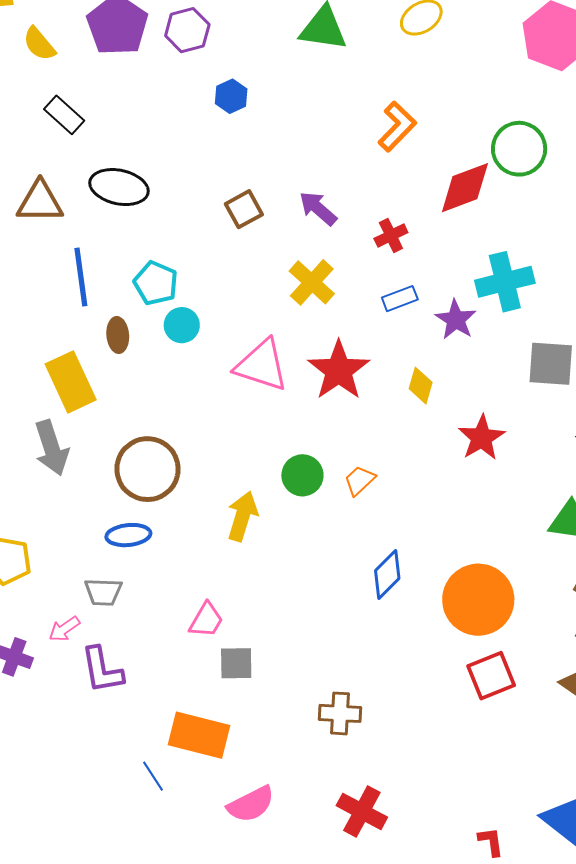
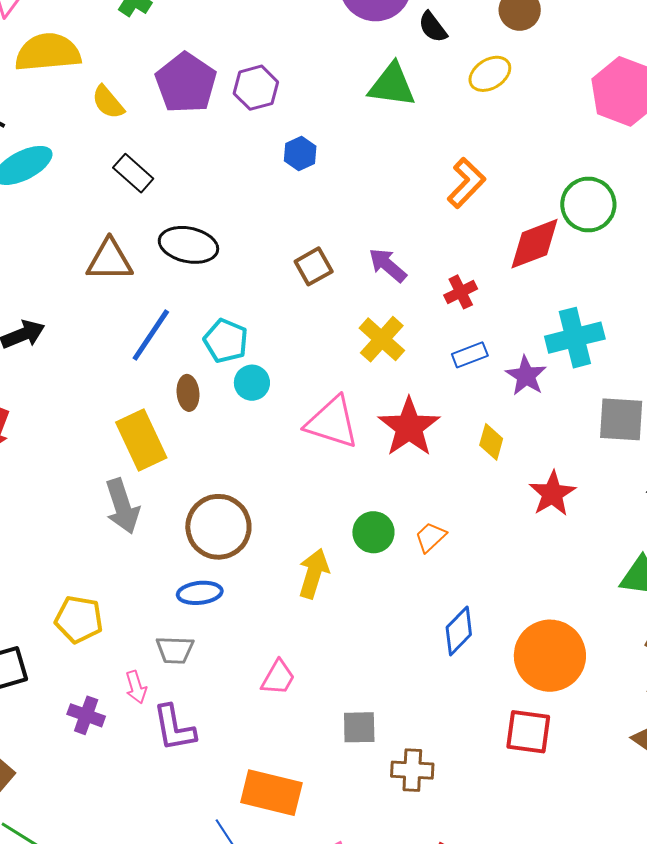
blue line: (81, 277) -> (151, 335), turned 42
pink arrow: (64, 629) -> (136, 687), turned -72
gray square: (236, 663) -> (359, 727), moved
red square: (491, 676) -> (528, 732), moved, turned 30

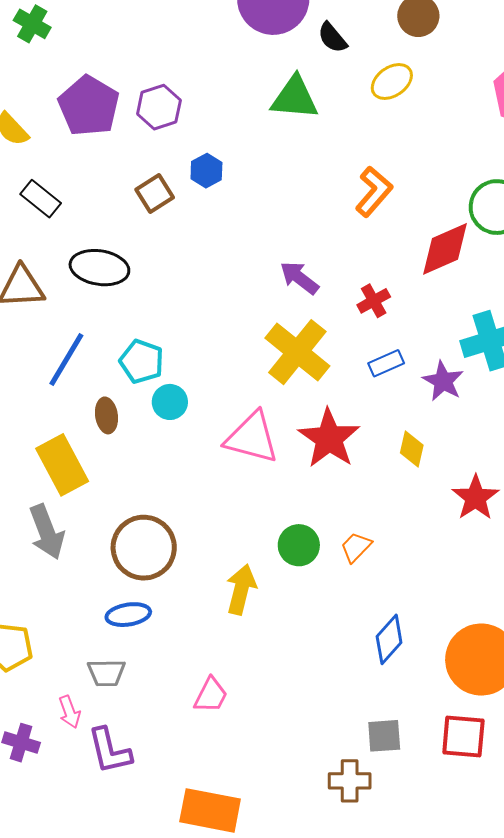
brown square: (314, 266) -> (155, 193), moved
yellow cross: (382, 339) -> (297, 352), size x1.4
gray square: (359, 727) -> (384, 736), moved

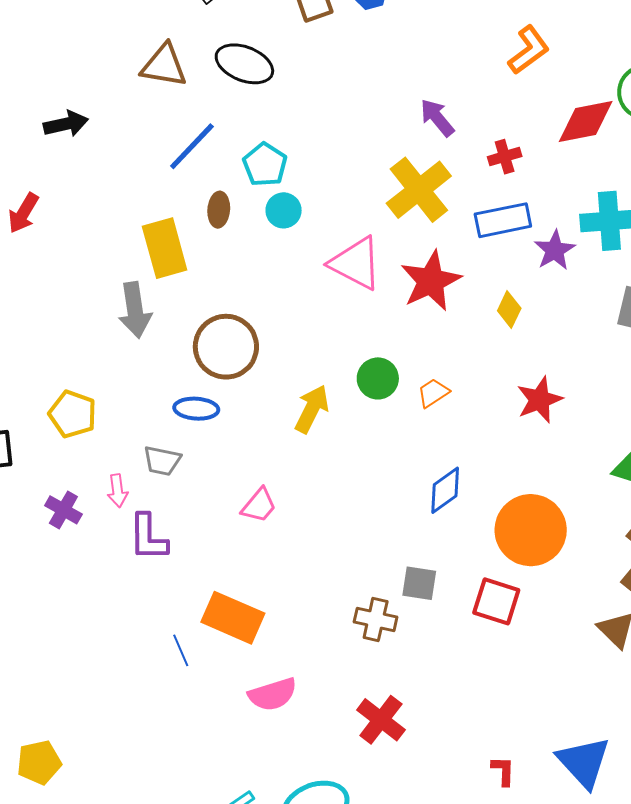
blue rectangle: (386, 363) -> (503, 220), size x1.6
red star: (475, 498) -> (540, 400), moved

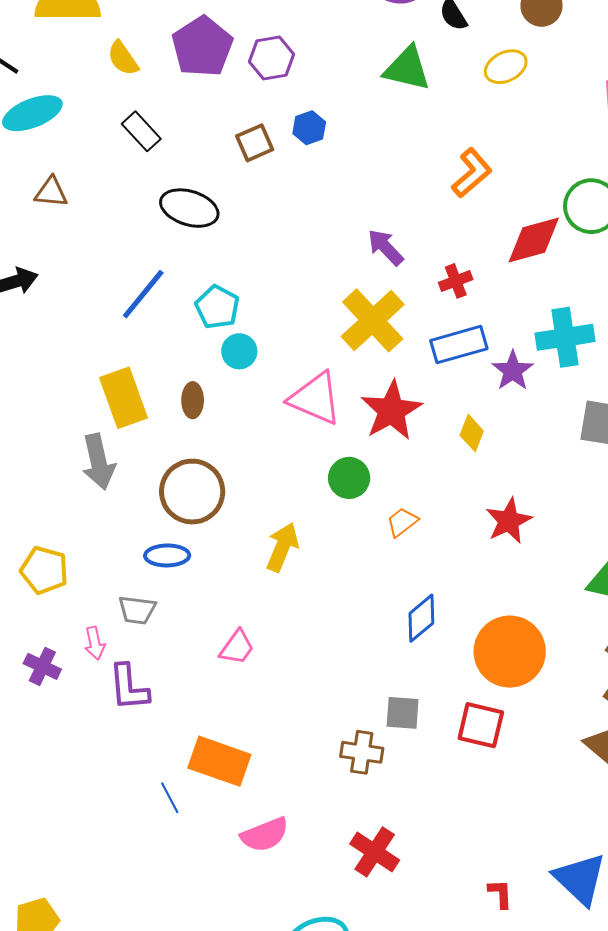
brown triangle: (164, 65) -> (51, 192), moved, size x0.7
brown ellipse: (219, 210) -> (193, 400), moved
green circle: (378, 378) -> (349, 478), moved

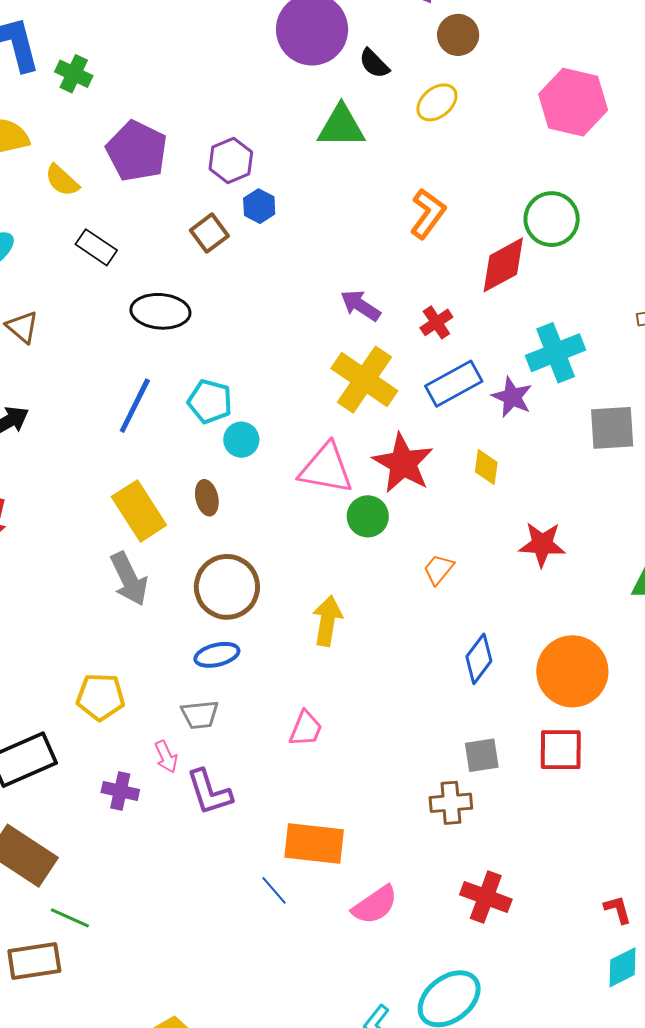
purple hexagon: (272, 58) -> (231, 161), moved
brown triangle: (51, 192) -> (22, 327), turned 48
green circle: (349, 478) -> (368, 516), moved
red star: (509, 521) -> (542, 544), turned -30

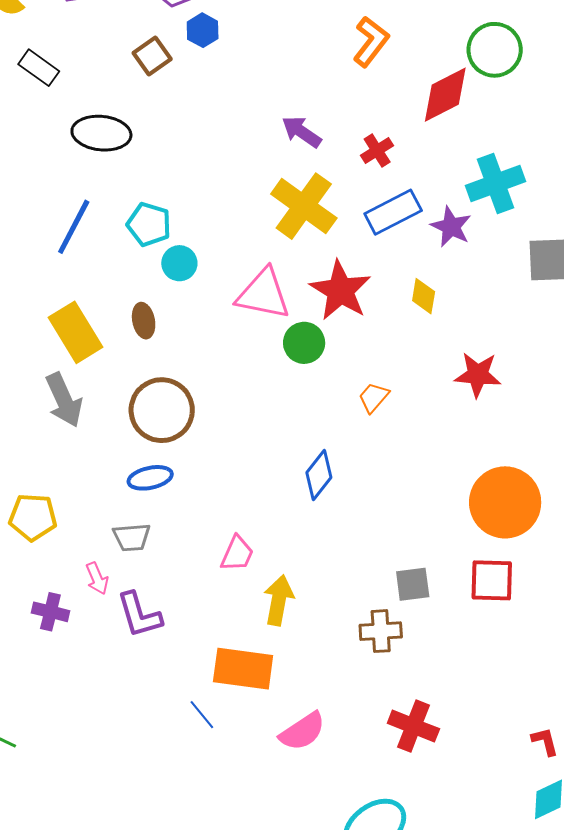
yellow arrow: (327, 621) -> (279, 600), moved
blue diamond: (479, 659) -> (319, 475), moved

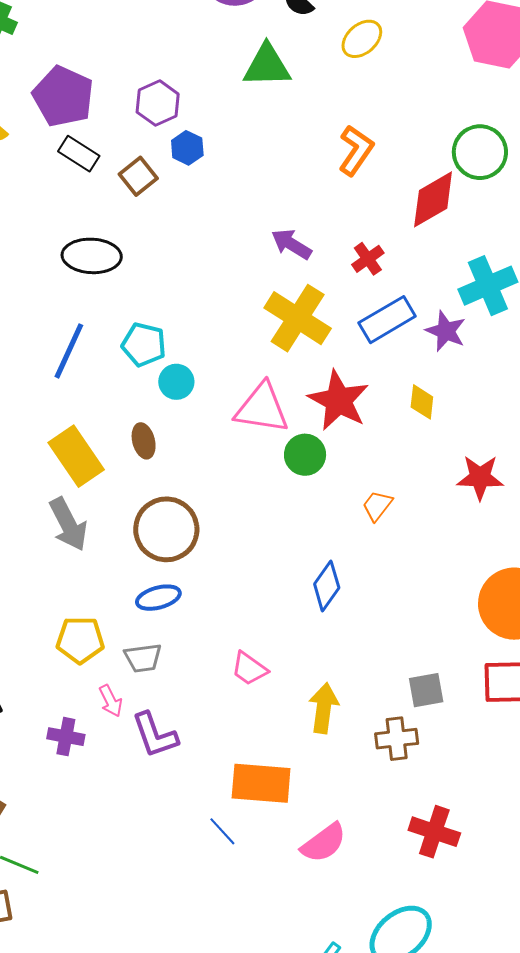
black rectangle: (39, 68) -> (79, 154), moved
yellow pentagon: (33, 517) -> (80, 640), moved
pink trapezoid: (237, 554) -> (249, 669), turned 105
yellow arrow: (279, 600) -> (324, 708), moved

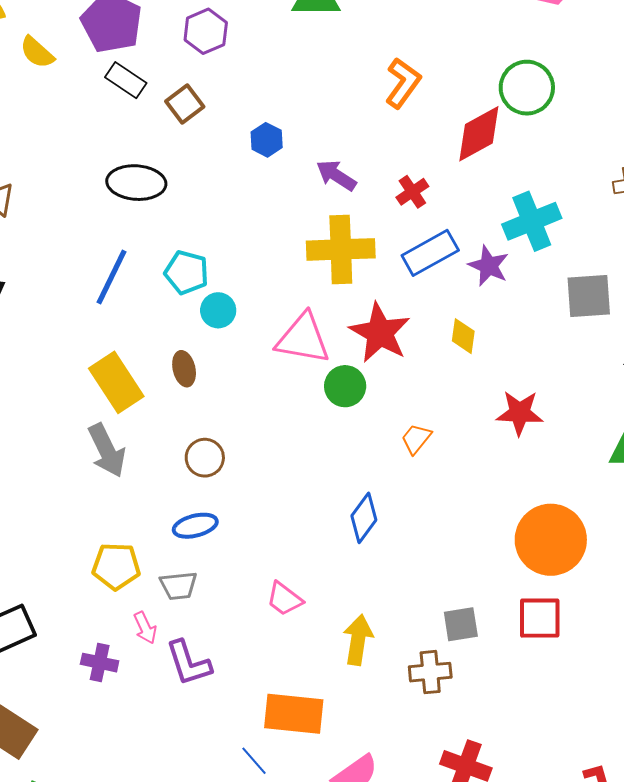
blue hexagon: (187, 148) -> (267, 140), moved
yellow cross: (298, 318) -> (341, 249), turned -36
brown circle: (166, 529) -> (205, 458), size x0.6

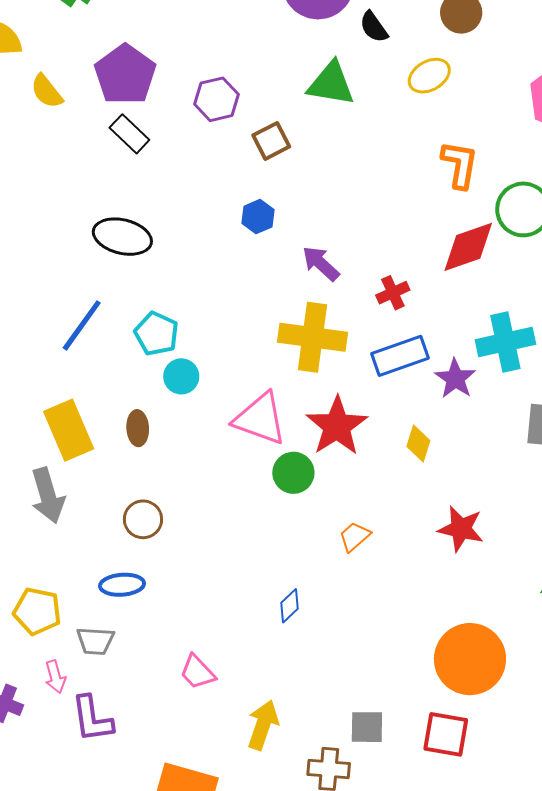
orange L-shape: (403, 83) -> (460, 165), moved, turned -36
brown square: (185, 104) -> (271, 141), moved
blue diamond: (364, 518) -> (289, 606), size x0.7

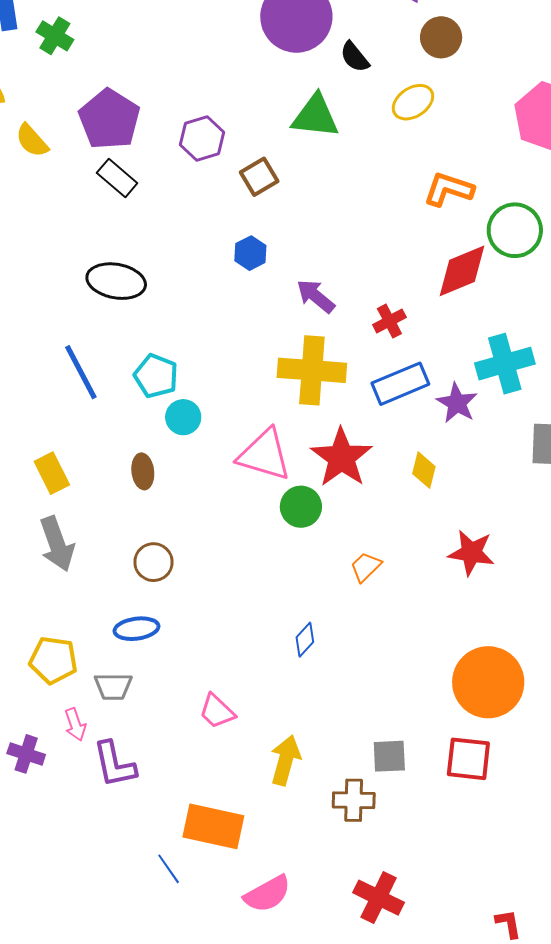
orange L-shape: (460, 165) -> (449, 189), turned -78
blue line: (82, 325) -> (81, 372), turned -60
yellow rectangle: (69, 430) -> (52, 473), moved, size x0.7

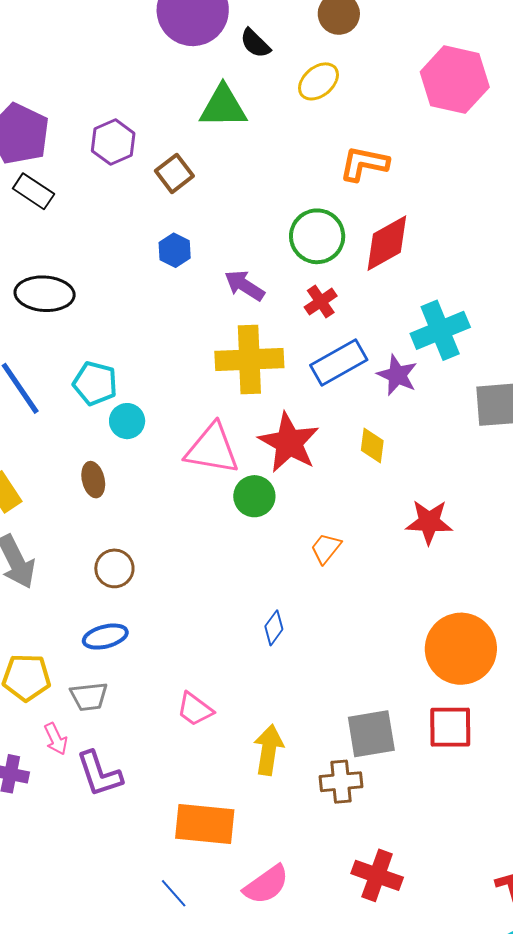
green circle: (515, 230) -> (317, 236), moved
gray square: (389, 756) -> (371, 734), size x1.4
blue line: (169, 869) -> (174, 893), moved

